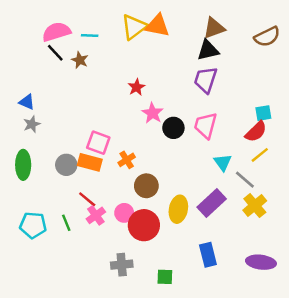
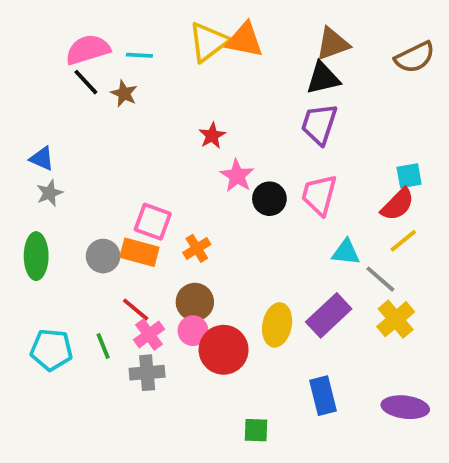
cyan triangle: (223, 162) -> (346, 252), turned -48
brown circle: (146, 186) -> (195, 302), moved
gray cross: (122, 265) -> (147, 373), moved

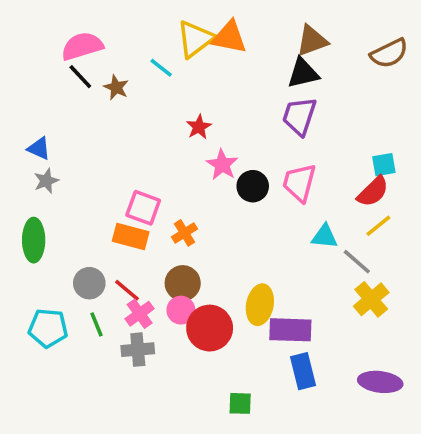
cyan line: (139, 55) -> (161, 68), moved, turned 35
gray circle: (103, 256) -> (89, 283), moved
purple rectangle: (329, 315) -> (290, 330), moved, turned 45

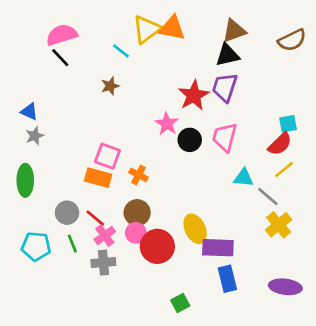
brown star: (116, 87) -> (110, 86), moved, turned 30
red star: (199, 127) -> (194, 95), moved, size x1.6
orange cross: (184, 233) -> (138, 175), turned -30
yellow ellipse: (260, 305) -> (195, 229), turned -36
green square: (240, 403) -> (180, 303), turned -30

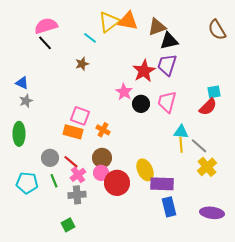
brown triangle: (234, 31) -> (157, 27), moved
brown semicircle: (292, 40) -> (217, 30), turned 85
yellow line: (284, 170) -> (181, 145), moved, turned -56
green square: (180, 303) -> (68, 225), moved

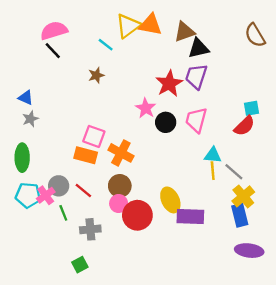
orange cross: (103, 130) -> (121, 153), size x1.5
pink cross: (78, 175) -> (46, 195), moved
cyan pentagon: (27, 183) -> (28, 195), moved
blue rectangle: (169, 207) -> (240, 215), moved

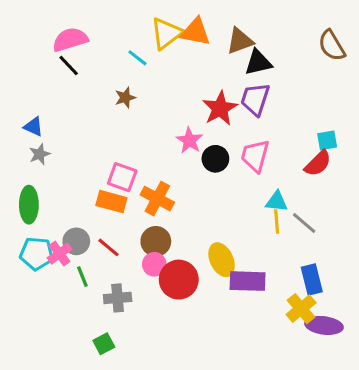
yellow cross: (243, 196) -> (301, 309), moved

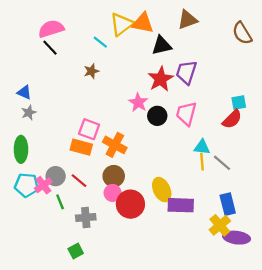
brown triangle: (240, 41) -> (187, 20), moved
black triangle: (258, 62) -> (162, 45), moved

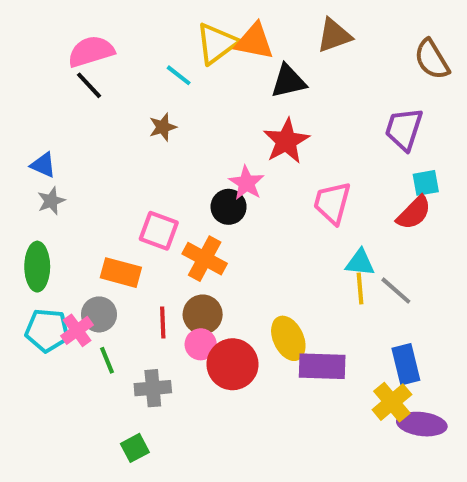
purple trapezoid: (186, 72) -> (404, 129), moved
black circle: (157, 116) -> (229, 207), moved
orange rectangle: (81, 147) -> (121, 273), moved
red line: (79, 181) -> (163, 322), moved, turned 48

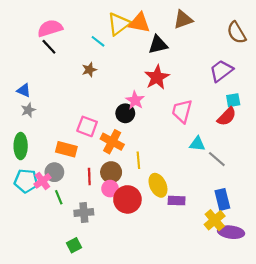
purple trapezoid: (404, 129) -> (221, 71), turned 35
yellow line: (360, 289) -> (138, 160), moved
purple rectangle: (322, 366) -> (177, 201), size x0.7

